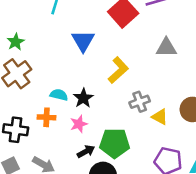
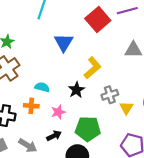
black star: (83, 98) -> (76, 90), moved
yellow triangle: (160, 117) -> (126, 108), turned 32
black arrow: (86, 151) -> (54, 136), moved

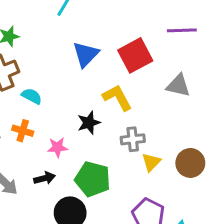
red square: (98, 19) -> (135, 55), moved
yellow L-shape: (93, 68) -> (117, 97), turned -90
cyan semicircle: (42, 87) -> (32, 96), moved

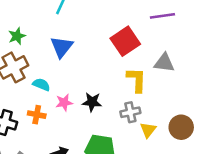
blue triangle: (86, 54) -> (62, 47), moved
yellow L-shape: (117, 97) -> (136, 80), moved, turned 36
black star: (89, 123) -> (92, 102), turned 30
pink star: (57, 147) -> (64, 103), moved

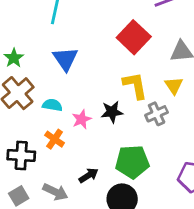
yellow L-shape: (136, 80) -> (135, 86), moved
orange cross: (37, 115) -> (55, 139), turned 36
yellow triangle: (148, 130) -> (174, 86), moved

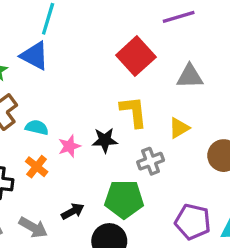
blue triangle: (65, 59) -> (35, 56), moved, turned -32
yellow triangle: (174, 86) -> (179, 128), moved, turned 30
gray cross: (157, 114) -> (151, 161), moved

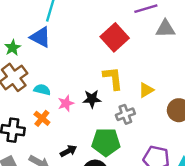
gray triangle: (190, 76) -> (165, 29), moved

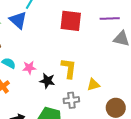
red square: (115, 37) -> (71, 21), moved, turned 35
pink star: (66, 103) -> (29, 68), moved

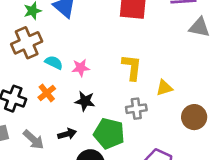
black star: (47, 81) -> (85, 101), moved

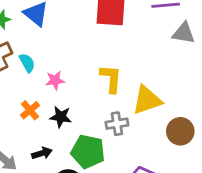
cyan semicircle: (54, 62) -> (27, 63), moved, turned 36
yellow triangle: (164, 88) -> (147, 100), size x1.6
orange cross: (47, 93) -> (30, 110), moved

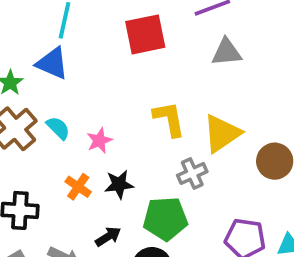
gray triangle: (184, 33) -> (227, 52), moved

